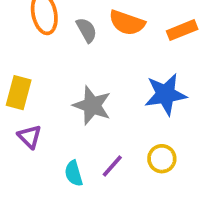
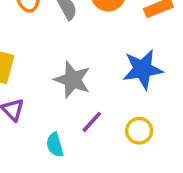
purple line: (112, 166) -> (92, 122), moved

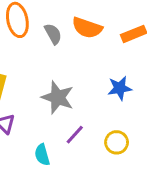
blue star: (143, 69) -> (120, 88), size x0.7

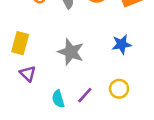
purple line: (75, 135) -> (85, 95), moved

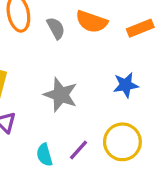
yellow circle: (119, 89) -> (122, 142), size x1.5

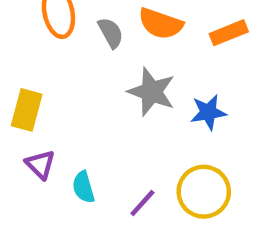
gray star: (61, 95) -> (152, 92), moved
cyan semicircle: (44, 155) -> (83, 187), moved

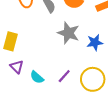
cyan semicircle: (83, 187) -> (37, 77), turned -32
purple line: (142, 203) -> (64, 76), moved

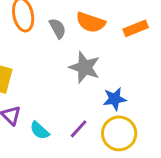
blue star: (95, 42) -> (115, 99), moved

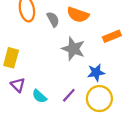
orange rectangle: (136, 28) -> (112, 36), moved

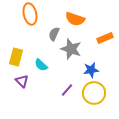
gray semicircle: (53, 19) -> (54, 34), moved, turned -128
cyan semicircle: (39, 96) -> (41, 65), moved

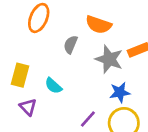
orange ellipse: (30, 14) -> (39, 18), turned 35
gray star: (71, 49) -> (109, 59), moved

